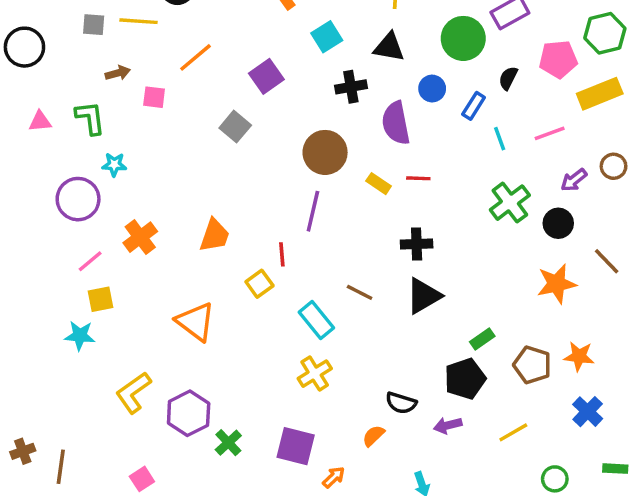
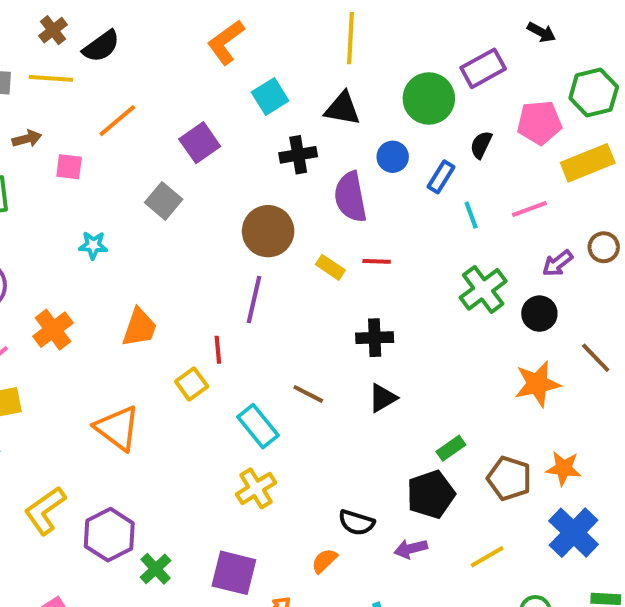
cyan star: (114, 165) -> (93, 245), moved
black triangle: (424, 296) -> (383, 398), size x0.7
blue cross: (588, 412) -> (574, 533), size x1.4

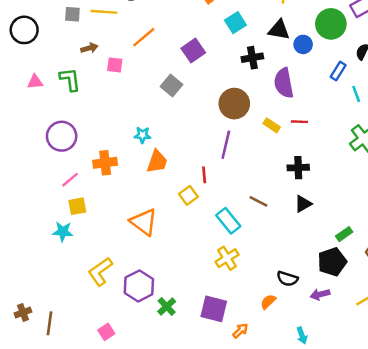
blue circle: (393, 157) -> (303, 44), moved
cyan star: (93, 245) -> (142, 135), moved
orange cross: (53, 330) -> (105, 163), turned 30

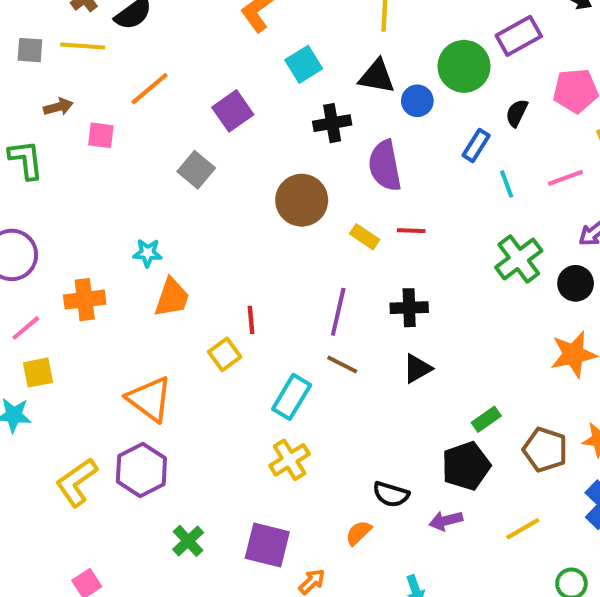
purple line: (226, 145) -> (338, 312), moved
cyan rectangle: (228, 221) -> (292, 397), turned 70
purple hexagon: (139, 286) -> (141, 470), moved

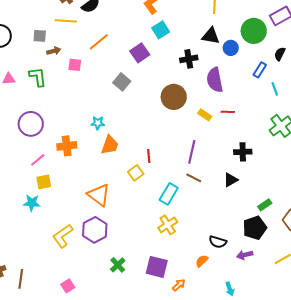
gray square: (30, 50) -> (40, 36), moved
cyan square: (304, 64) -> (161, 30), moved
black cross: (409, 308) -> (243, 152), moved

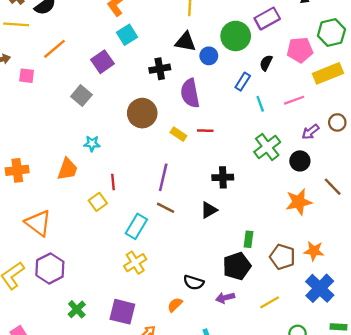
cyan star: (98, 123) -> (92, 143), moved
orange triangle: (99, 195) -> (38, 223), moved
green rectangle: (265, 205) -> (249, 239), turned -48

